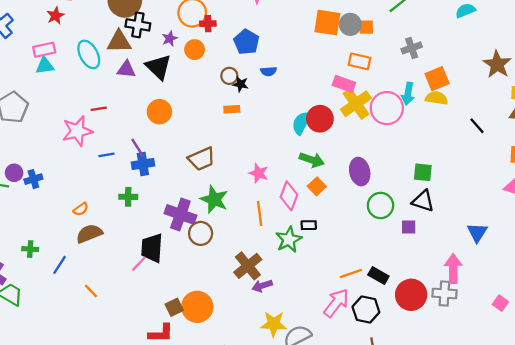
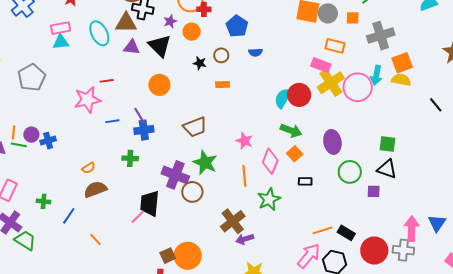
orange square: (366, 27) -> (353, 18), moved
gray cross: (412, 48) -> (381, 36), size x1.5
black star: (241, 84) -> (200, 63), moved
black rectangle: (309, 225) -> (305, 181), moved
blue triangle: (477, 232) -> (437, 223), moved

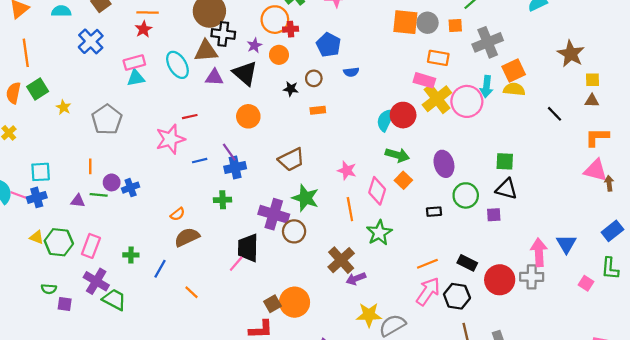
orange line: (13, 133) -> (90, 166), moved
black rectangle: (305, 181) -> (434, 212), moved
orange line: (322, 230) -> (427, 264), moved

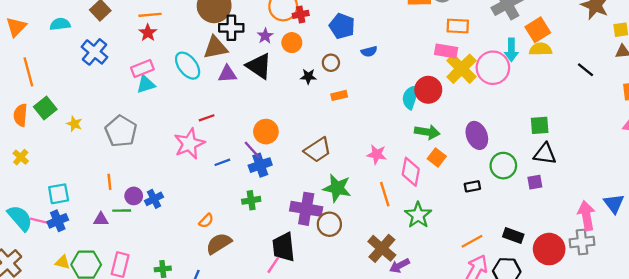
orange circle: (248, 116) -> (266, 132), moved

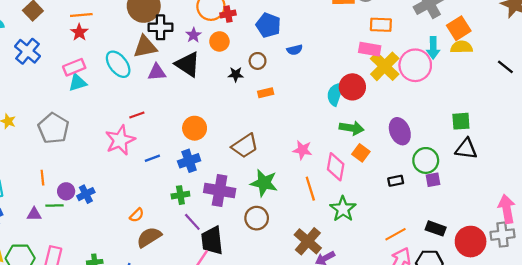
purple line: (252, 150) -> (192, 222), moved
purple square: (535, 182) -> (433, 180), moved
purple cross: (306, 209) -> (220, 191), moved

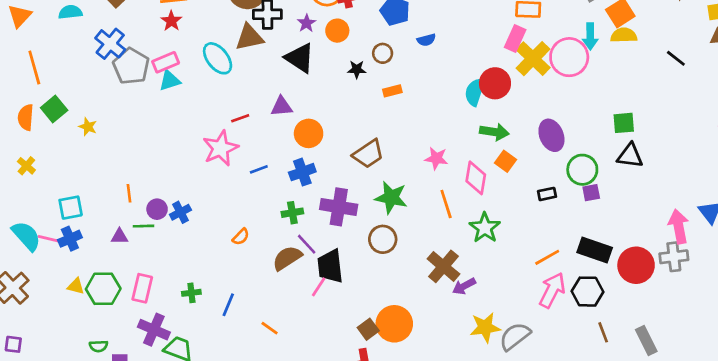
pink rectangle: (370, 49) -> (515, 38), turned -75
purple triangle: (157, 72) -> (282, 107), moved
gray pentagon: (53, 128) -> (131, 66), moved
black rectangle: (436, 228) -> (595, 250), size x1.4
brown semicircle: (149, 237) -> (287, 258), moved

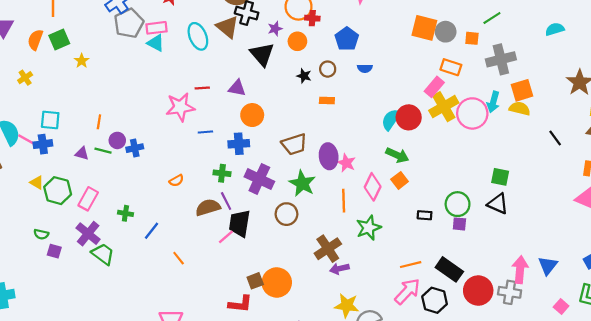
brown triangle: (249, 37) -> (227, 27), turned 35
cyan triangle: (170, 80) -> (156, 43), turned 30
purple ellipse: (551, 135) -> (329, 156), moved

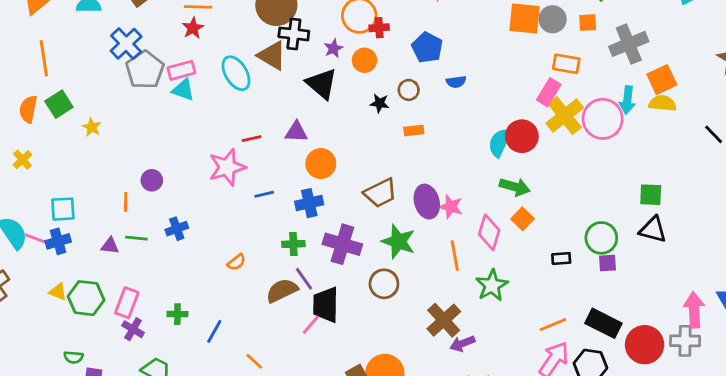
purple circle: (117, 140) -> (152, 180), moved
purple cross: (88, 234) -> (133, 329), moved, size x0.7

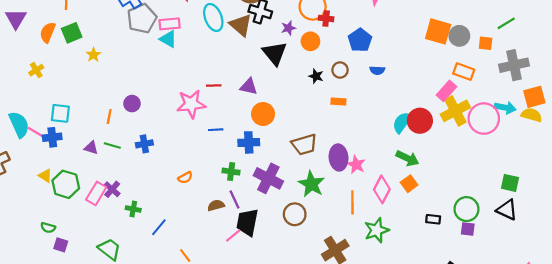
cyan ellipse: (236, 73) -> (213, 17), moved
cyan arrow: (627, 100) -> (505, 108), turned -96
brown semicircle: (282, 291) -> (216, 205), size x0.7
purple cross: (133, 329) -> (112, 189), moved

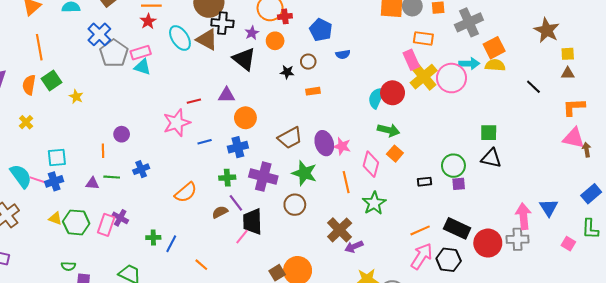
pink rectangle: (446, 91) -> (411, 60), turned -54
orange semicircle: (185, 178) -> (186, 192), size x1.6
green cross: (133, 209) -> (153, 238), moved

